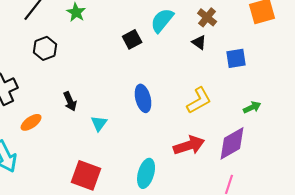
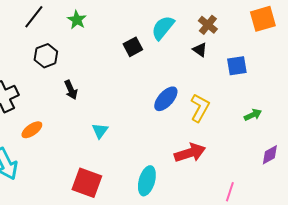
blue ellipse: (143, 98) -> (166, 99), moved, turned 56
yellow L-shape: (199, 100) -> (200, 108), turned -32
black arrow: (70, 101) -> (71, 90), moved
purple diamond: (232, 143) -> (270, 155), moved, size x0.6

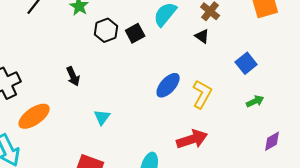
black hexagon: (46, 56) -> (106, 30), moved
blue square: (237, 66) -> (246, 63), moved, turned -30
orange ellipse: (32, 130) -> (34, 116), size x1.5

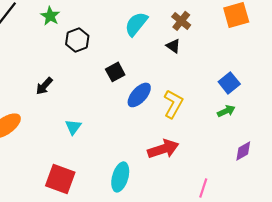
black square: (135, 33) -> (115, 72), moved
blue square: (246, 63) -> (229, 83), moved
black arrow: (73, 76) -> (44, 86), turned 66

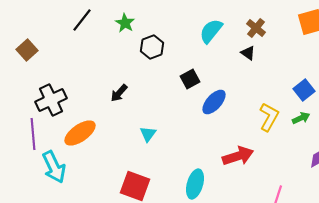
yellow L-shape: (173, 104) -> (269, 117), moved

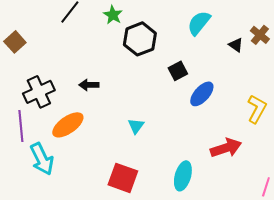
brown cross: (256, 28) -> (260, 35), moved
black hexagon: (152, 47) -> (140, 39), size x1.4
black arrow: (119, 93) -> (89, 85), moved, turned 48

